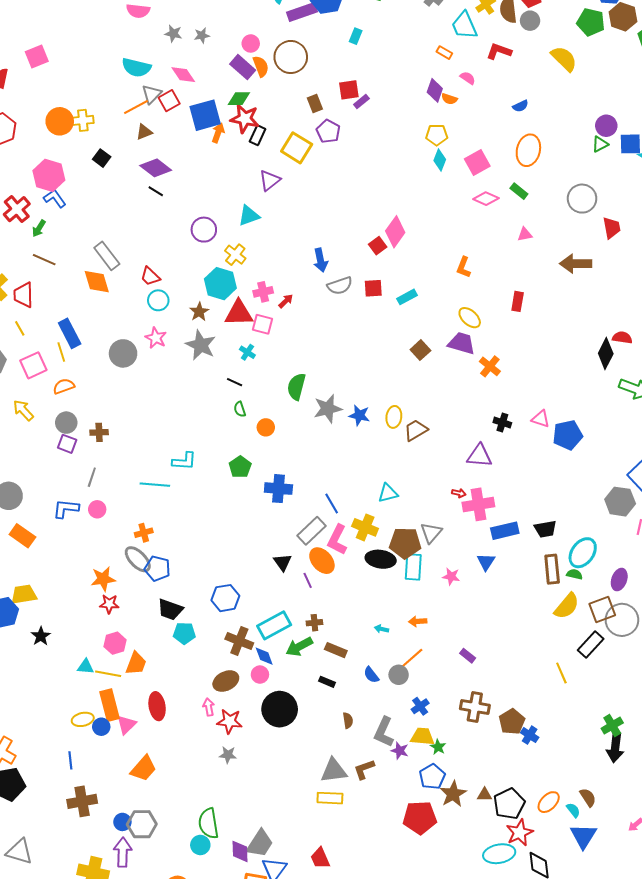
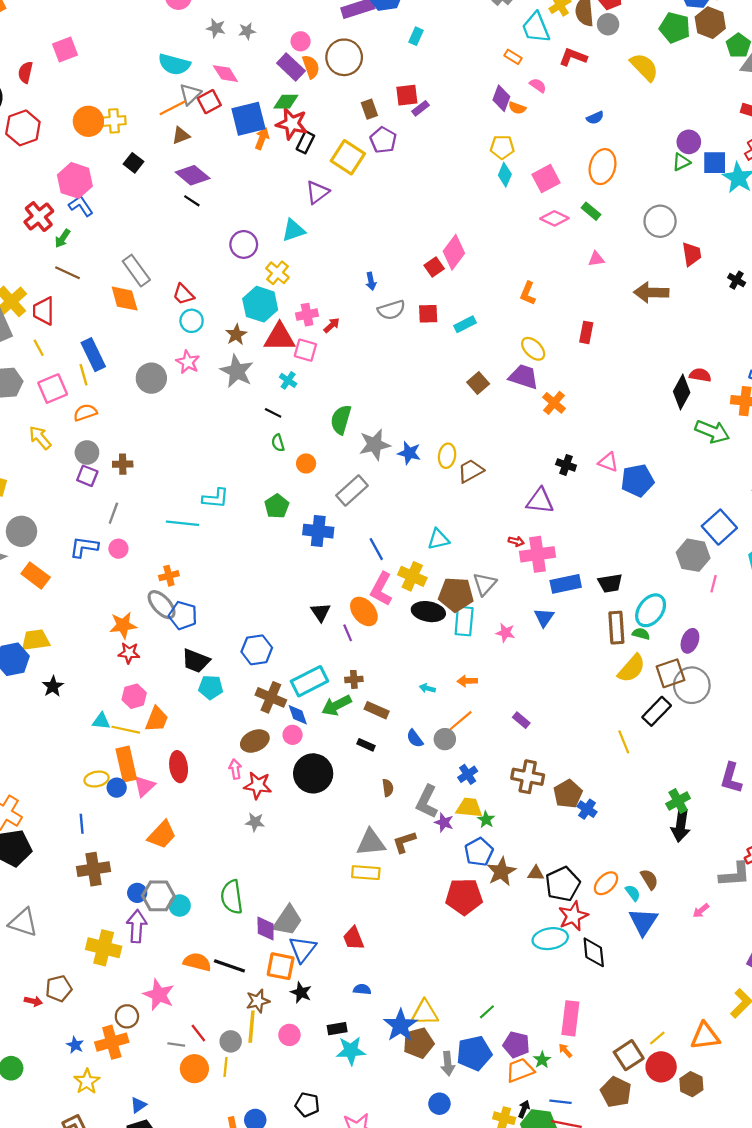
blue arrow: (320, 260) -> (371, 281), size x0.7
gray rectangle: (312, 531) -> (352, 491), moved
cyan circle: (200, 845) -> (180, 906), moved

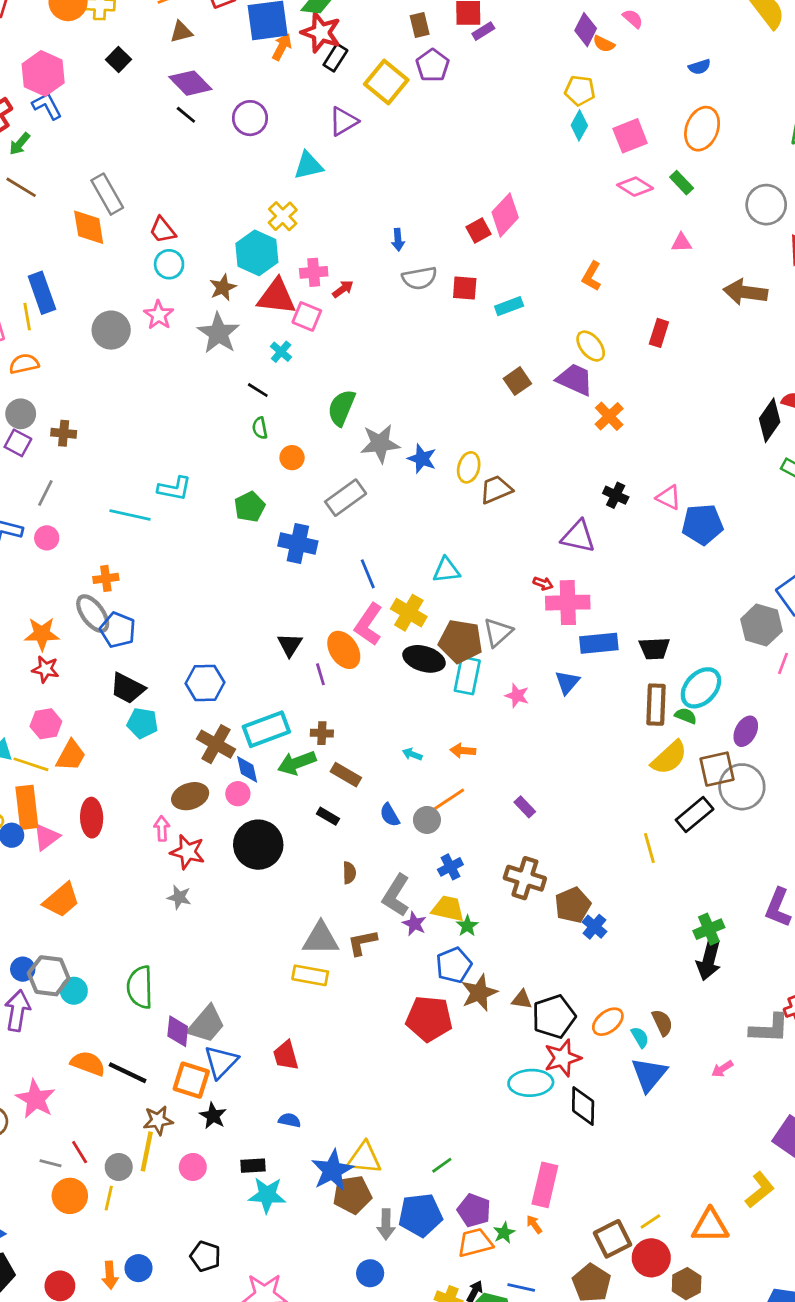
purple circle: (244, 244) -> (250, 118), moved

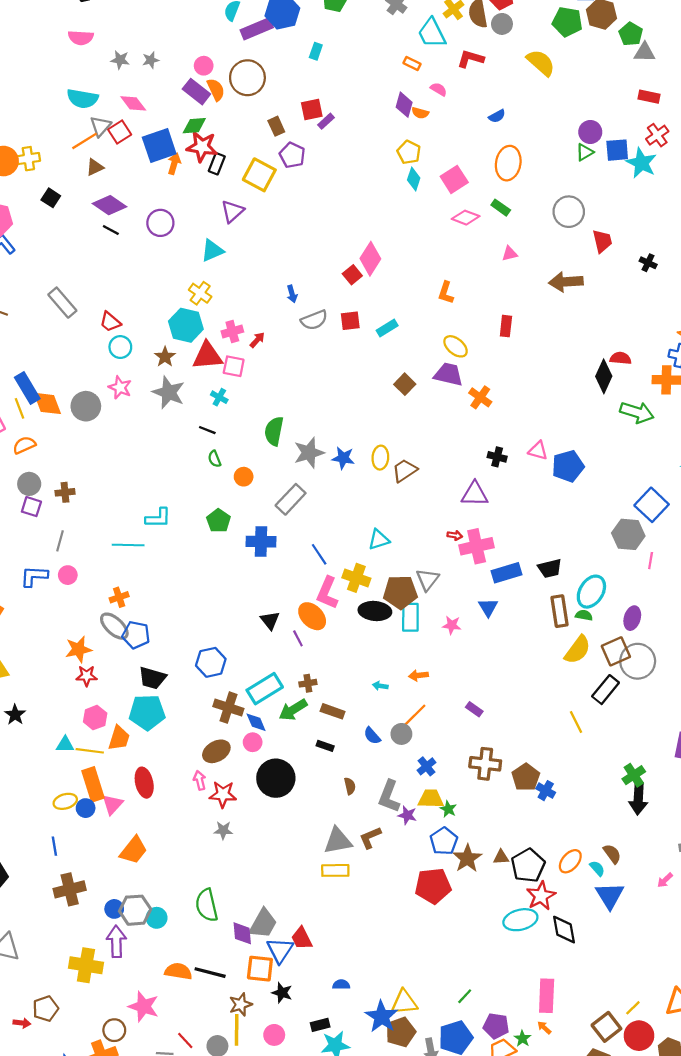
yellow pentagon: (580, 91) -> (409, 152), turned 30
orange diamond: (89, 227) -> (47, 403), moved
cyan pentagon: (142, 723) -> (147, 712), moved, size x1.5
red trapezoid: (286, 1056) -> (302, 938), moved

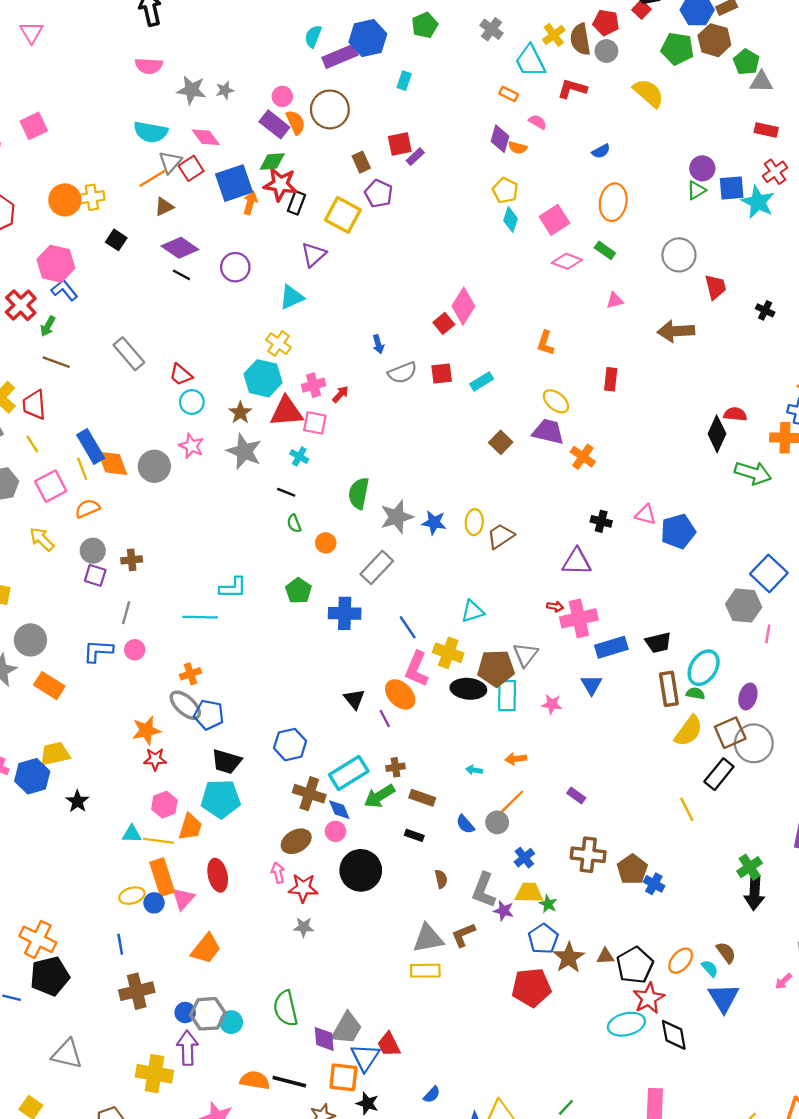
gray star: (120, 60) -> (192, 90), size x1.4
blue semicircle: (341, 985) -> (432, 1095), turned 133

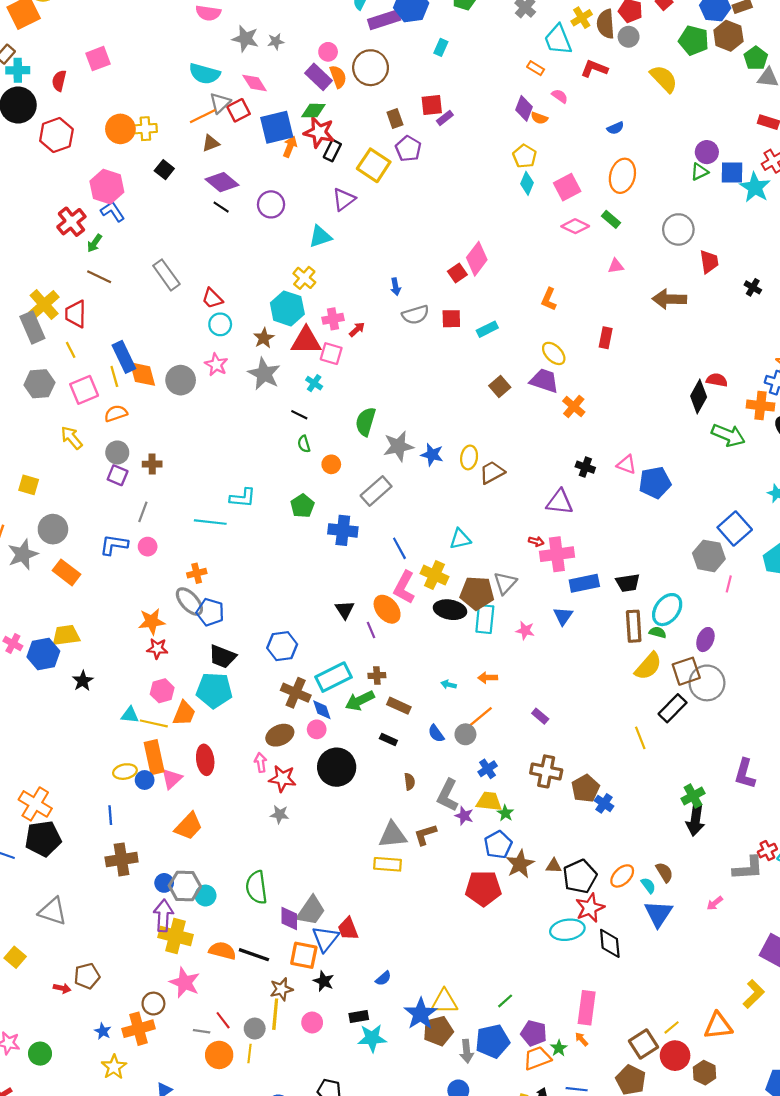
yellow cross: (154, 1074) -> (176, 936), moved

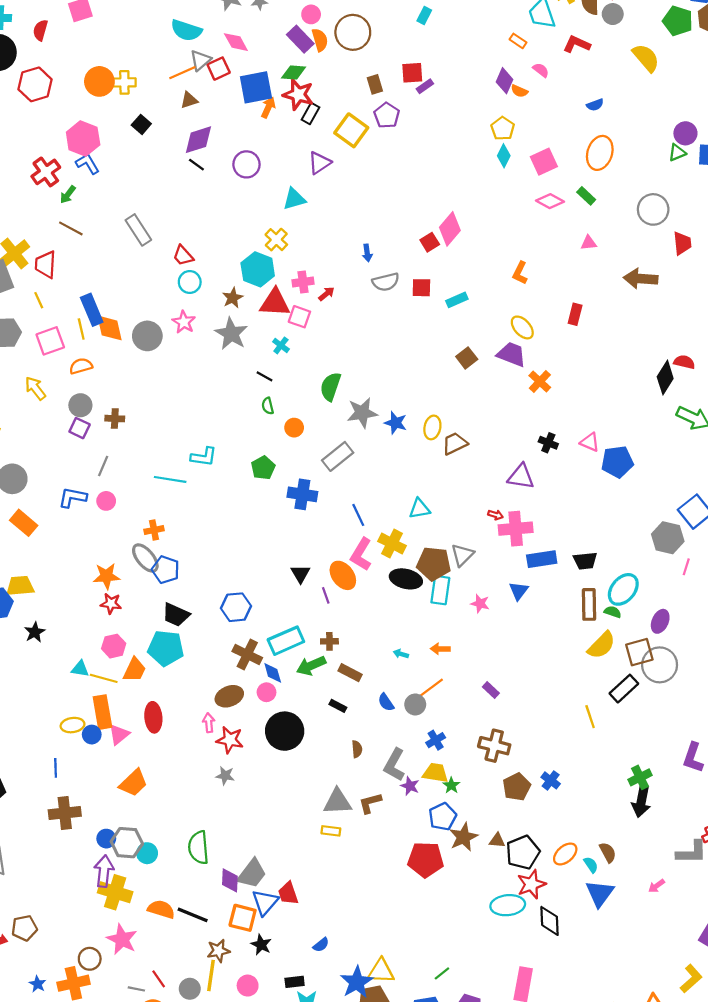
purple diamond: (222, 182) -> (198, 140), turned -60
brown pentagon: (585, 788) -> (517, 787), moved
yellow rectangle: (388, 864) -> (331, 831), size x0.7

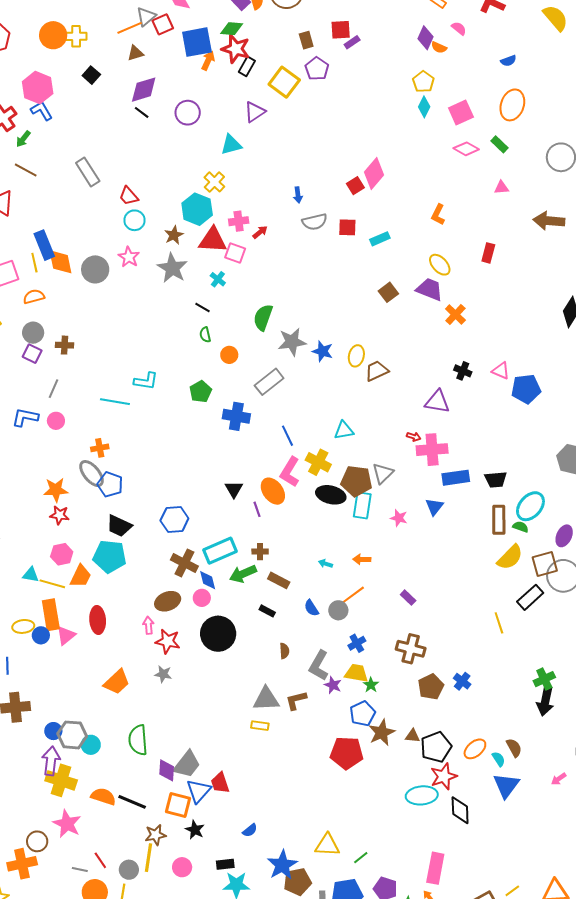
orange trapezoid: (133, 783) -> (117, 682), moved
yellow triangle: (381, 971) -> (327, 845), moved

